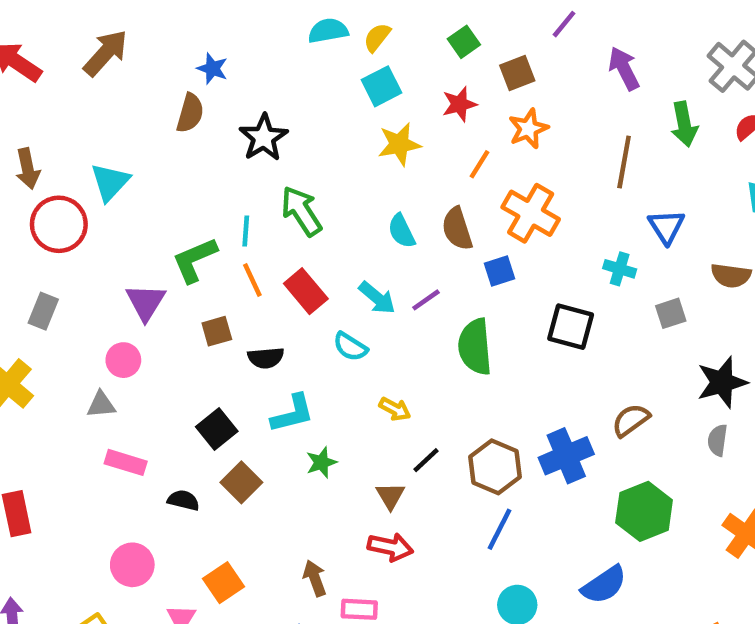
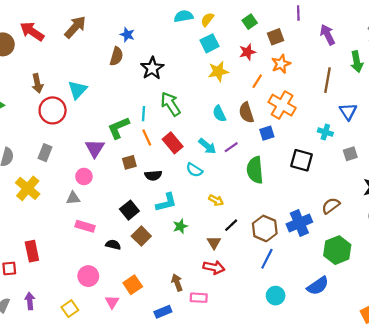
purple line: (564, 24) -> (298, 13), turned -40

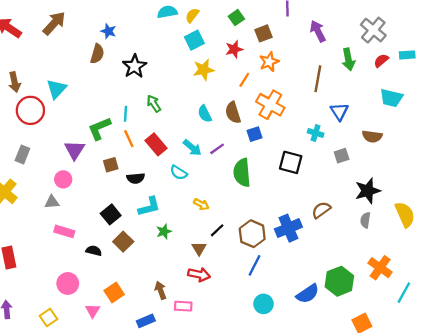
green arrow: (171, 104) -> (154, 104), size x0.7
green hexagon: (337, 250) -> (339, 281), moved

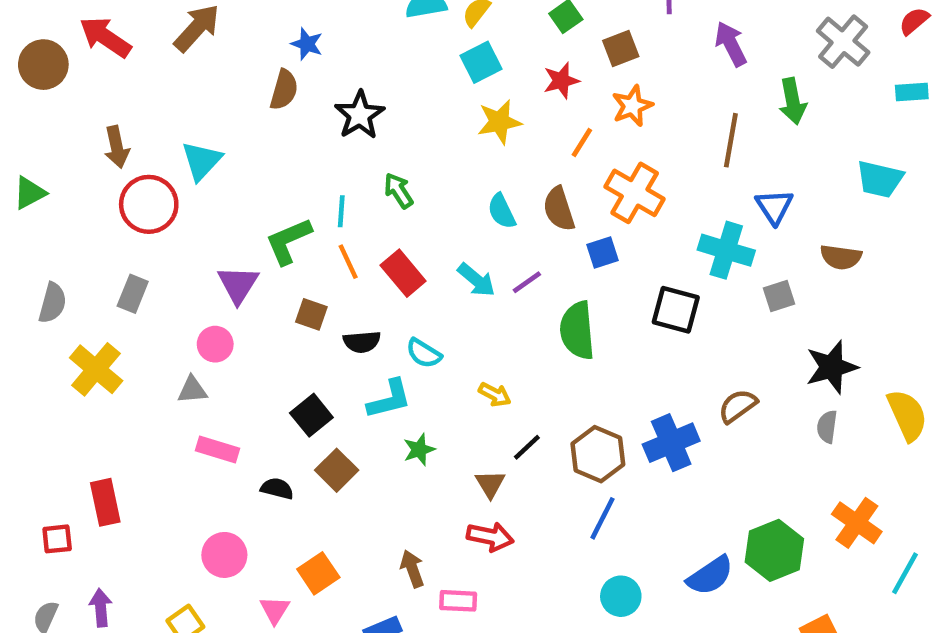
red semicircle: (381, 61) -> (914, 21), moved
cyan cross: (316, 133) -> (726, 250), size x1.6
brown square: (111, 165) -> (311, 314), turned 35
cyan semicircle: (179, 173) -> (424, 353), moved

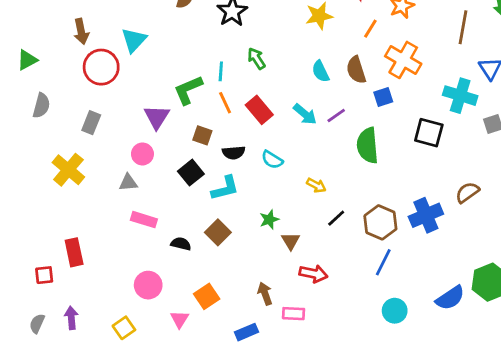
gray semicircle: (52, 303) -> (41, 106), moved
cyan L-shape: (389, 399) -> (225, 188), moved
black square: (311, 415) -> (191, 173), moved
brown triangle: (490, 484) -> (291, 241), moved

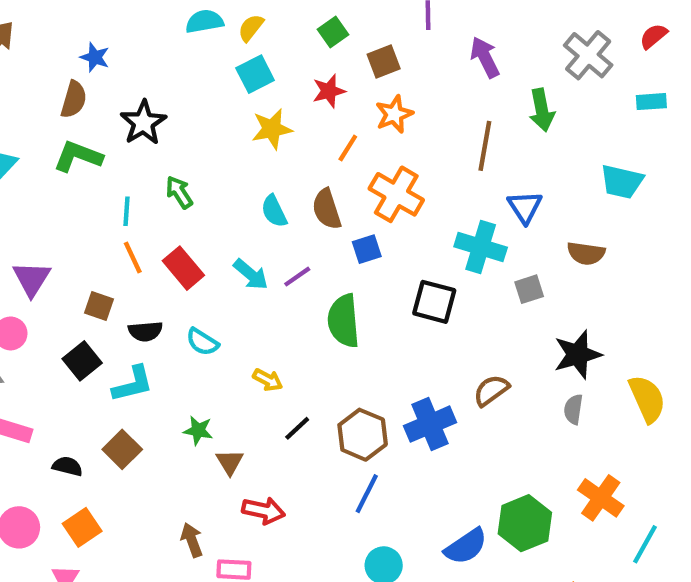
green L-shape: (188, 90) -> (78, 156), moved, turned 44
green star: (269, 220) -> (198, 430), turned 30
orange square: (207, 296) -> (82, 527), moved

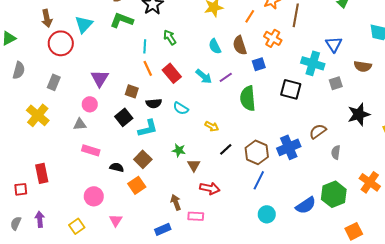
brown line: (485, 146) -> (296, 15), moved
orange cross: (396, 194) -> (273, 38), size x0.7
gray semicircle: (573, 409) -> (336, 152), moved
orange square: (82, 527) -> (137, 185), moved

